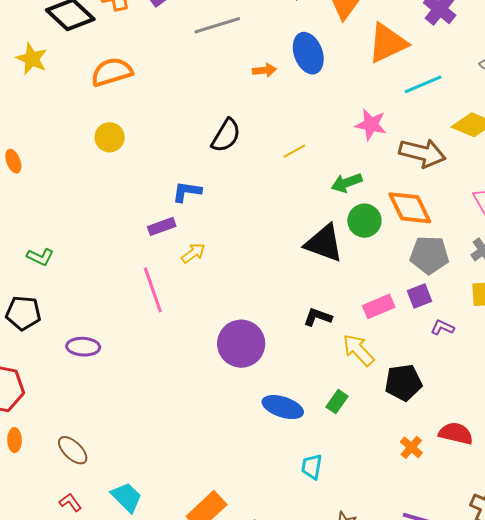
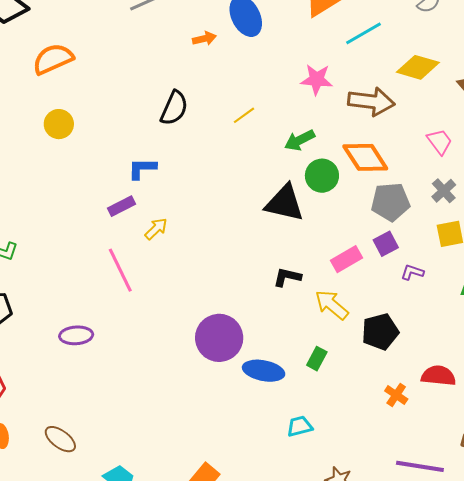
purple circle: (241, 344) -> (219, 338), moved
purple ellipse: (83, 347) -> (76, 335), moved
cyan trapezoid: (312, 467) -> (300, 426), turned 72

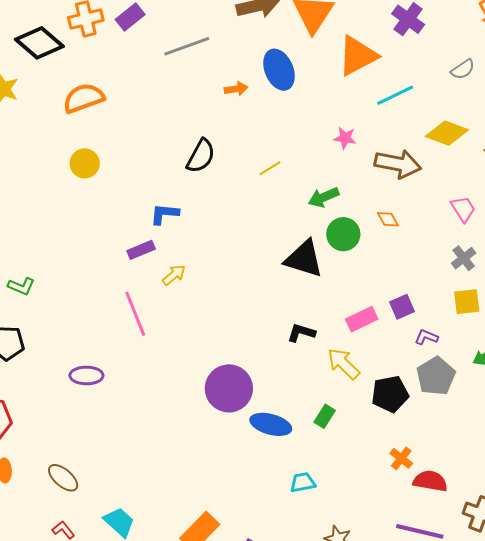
pink star: (317, 80) -> (345, 138), size x0.7
orange diamond: (365, 157) -> (388, 219), size x0.5
gray pentagon: (391, 202) -> (436, 376), moved, turned -30
red semicircle: (439, 376) -> (430, 481), moved

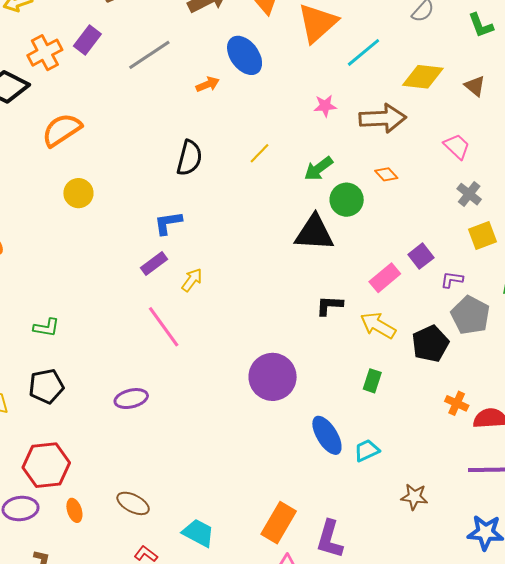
blue ellipse: (271, 424) -> (327, 435), moved, turned 57

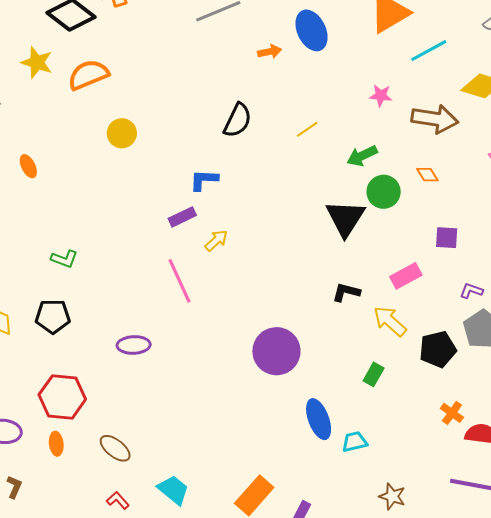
orange semicircle: (62, 130) -> (88, 75), moved
black triangle: (314, 233) -> (345, 218), turned 48
purple square: (421, 256) -> (447, 238), moved, turned 30
red hexagon: (46, 465) -> (62, 397), moved

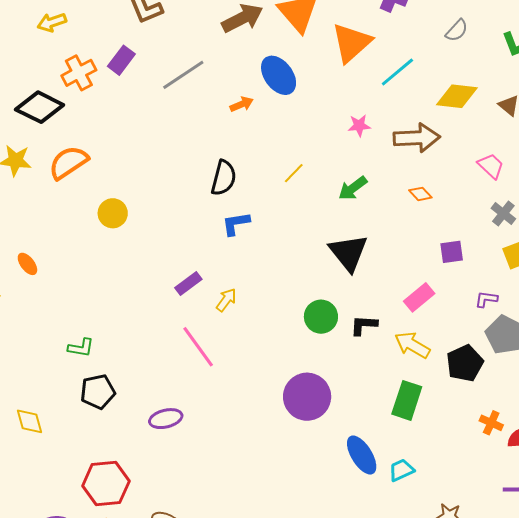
blue L-shape: (204, 180) -> (236, 224), moved
green circle: (384, 192) -> (321, 317), moved
black pentagon: (53, 316) -> (98, 392), moved
green rectangle: (374, 374) -> (407, 400), size x1.6

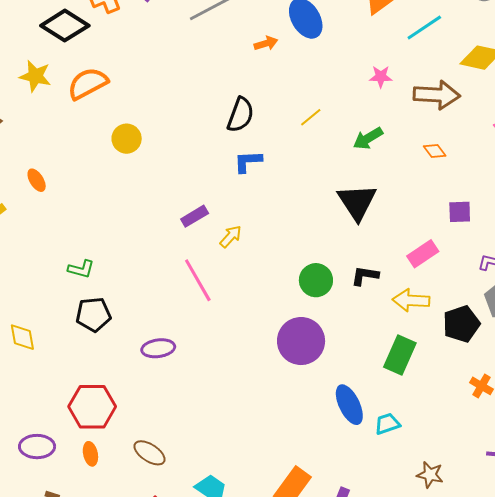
green circle: (321, 317) -> (316, 280), moved
yellow arrow: (412, 345) -> (411, 300), turned -33

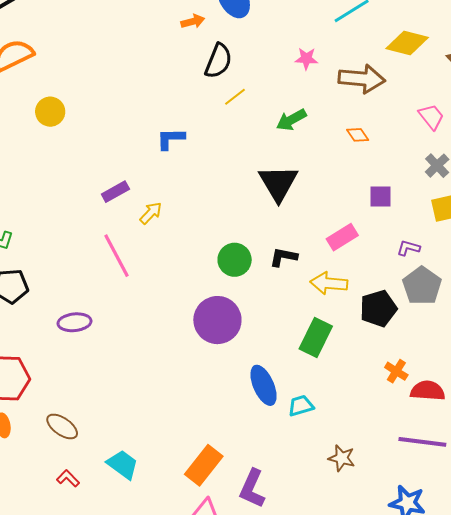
black semicircle: (240, 115) -> (218, 61), moved

